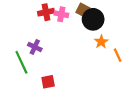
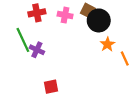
red cross: (46, 12) -> (37, 13), moved
green line: (21, 62) -> (23, 40), moved

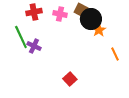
orange star: (107, 44) -> (99, 30), moved
red square: (51, 87) -> (70, 79), moved, turned -32

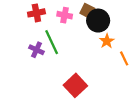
orange star: (99, 30) -> (107, 41), moved
green line: (21, 37) -> (52, 42), moved
red square: (70, 79) -> (75, 85), size x1.5

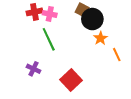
pink cross: (65, 15) -> (50, 14), moved
purple cross: (36, 50) -> (33, 69), moved

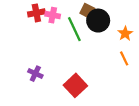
orange star: (100, 38) -> (125, 34), moved
green line: (49, 39) -> (74, 29), moved

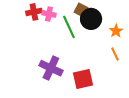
purple cross: (35, 74) -> (51, 68), moved, size x1.6
red square: (75, 85) -> (83, 79), moved, turned 30

